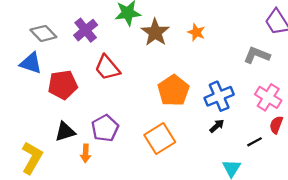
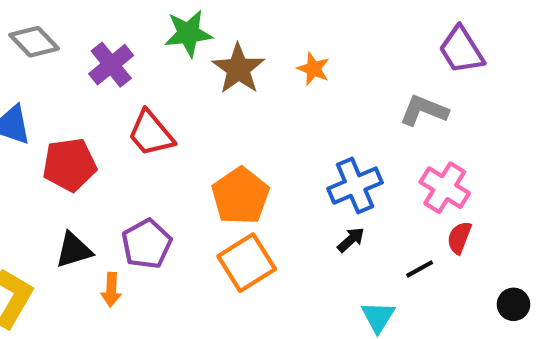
gray diamond: (43, 33) -> (34, 42), moved
orange pentagon: (173, 91) -> (240, 196), moved

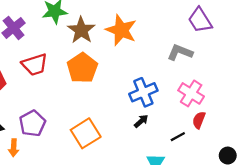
orange star: (313, 69) -> (121, 30), size x1.8
red trapezoid: (151, 133) -> (35, 65), turned -68
orange pentagon: (240, 196) -> (82, 68), moved

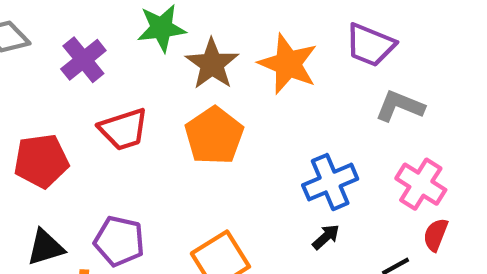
purple trapezoid: (200, 20) -> (370, 45), moved, turned -36
purple pentagon: (32, 123) -> (119, 241), turned -30

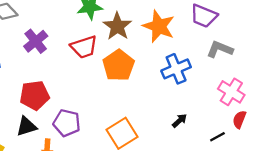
purple cross: (83, 60) -> (36, 41), moved
red trapezoid: (123, 129) -> (84, 47), moved
red pentagon: (41, 161) -> (35, 95), moved
blue cross: (330, 182) -> (176, 69), moved

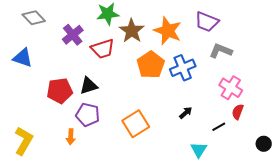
purple cross: (36, 41) -> (73, 35), moved
orange pentagon: (119, 65) -> (151, 65), moved
black triangle: (26, 126) -> (89, 86), moved

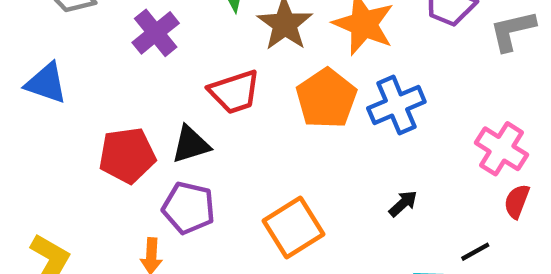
red trapezoid: (103, 49) -> (234, 92), moved
gray L-shape: (221, 51) -> (512, 31), moved, turned -35
black line: (219, 127) -> (475, 252), moved

